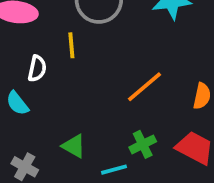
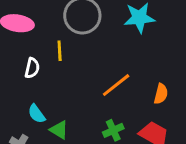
cyan semicircle: (17, 103) -> (37, 114), moved

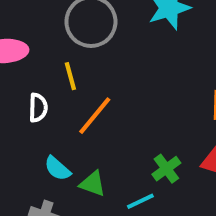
orange line: (116, 85) -> (95, 116), moved

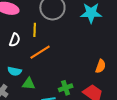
cyan semicircle: (57, 168) -> (15, 71), turned -48
green triangle: (93, 184) -> (29, 84), turned -32

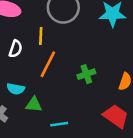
orange line: (40, 52) -> (48, 64), turned -30
green cross: (66, 88) -> (86, 74), moved

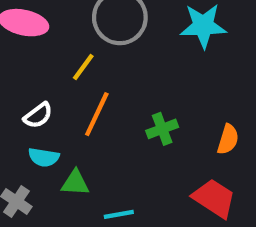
yellow line: (41, 36) -> (83, 67), turned 36
white semicircle: (16, 49) -> (38, 115), moved, turned 36

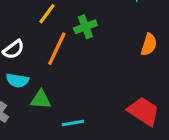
green cross: (162, 129) -> (85, 27), moved
orange semicircle: (228, 139) -> (149, 45), moved

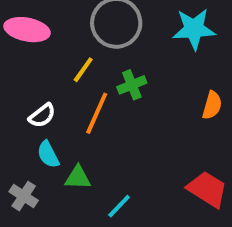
cyan semicircle: (17, 80) -> (48, 154), turned 55
cyan line: (73, 123) -> (119, 206), turned -35

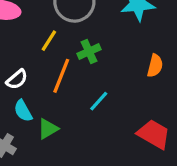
green triangle: (78, 178) -> (48, 129), turned -30
cyan line: (119, 206) -> (99, 101), moved

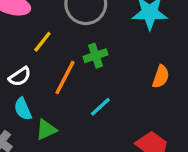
yellow line: (49, 41) -> (42, 42), moved

